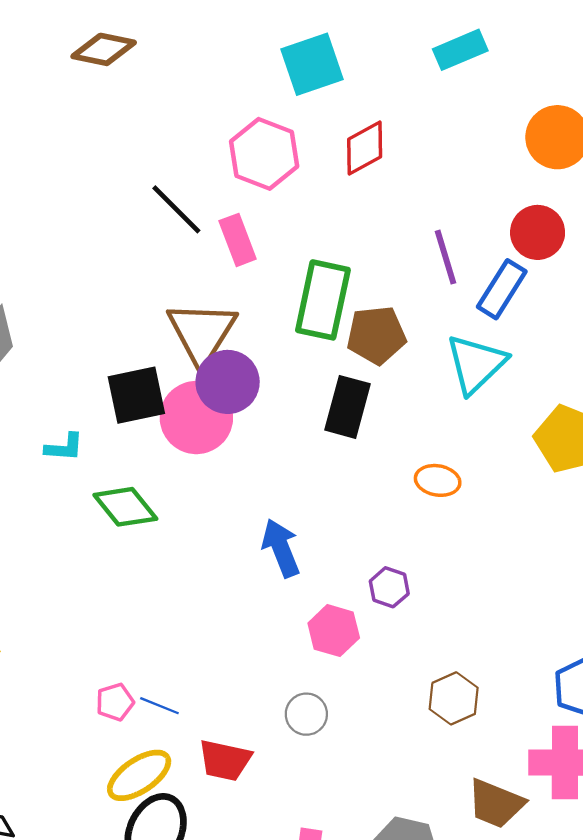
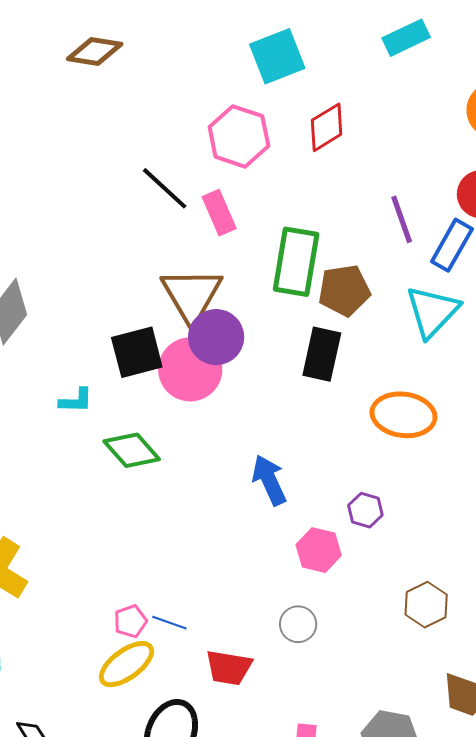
orange ellipse: (438, 480) -> (403, 415), size x1.6
yellow ellipse: (139, 775) -> (126, 664), moved

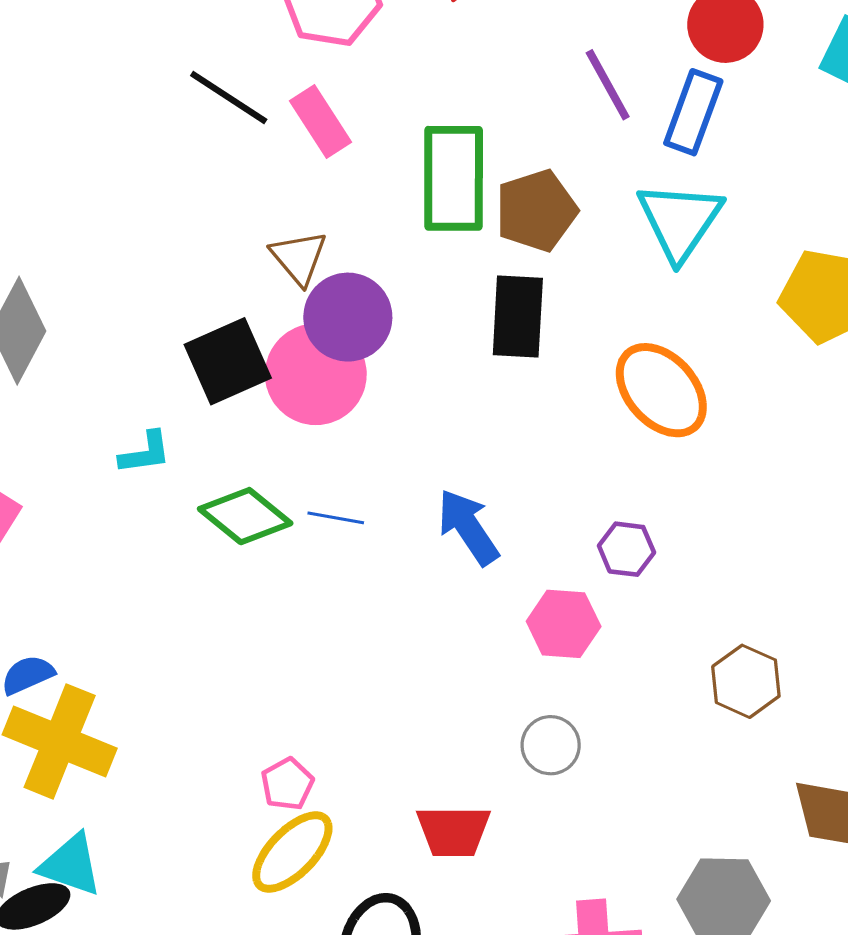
brown triangle: (192, 295) -> (299, 258), size x0.6
orange ellipse: (403, 415) -> (661, 390), turned 50
blue line: (169, 623) -> (336, 518), moved

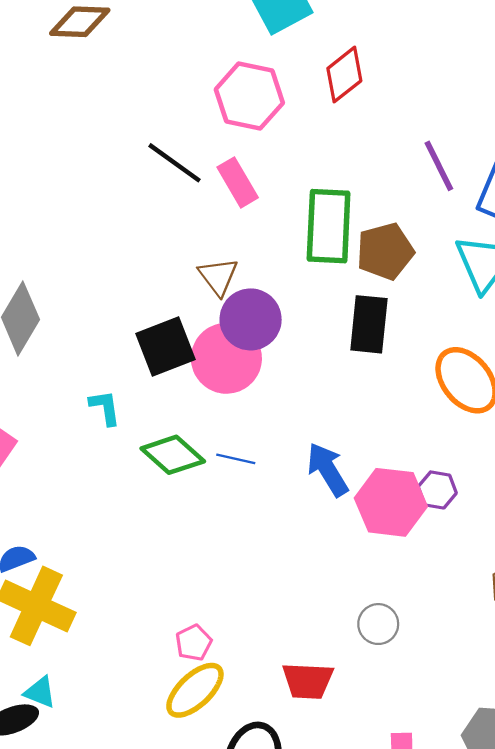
cyan L-shape: (145, 453) -> (105, 408), turned -93
pink hexagon: (564, 624) -> (391, 502), moved, size x1.4
cyan triangle: (71, 865) -> (40, 692), size x0.7

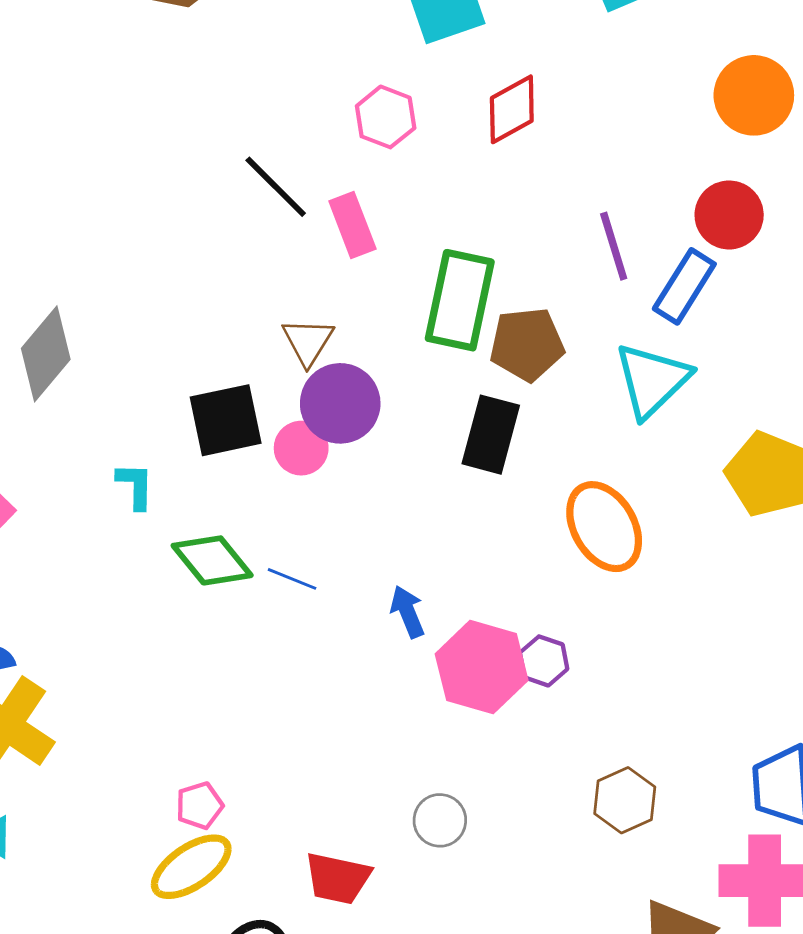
pink hexagon: (249, 96) -> (386, 117), size x0.7
pink circle: (226, 358) -> (301, 448), size x0.6
blue arrow: (328, 469) -> (408, 612), size x0.7

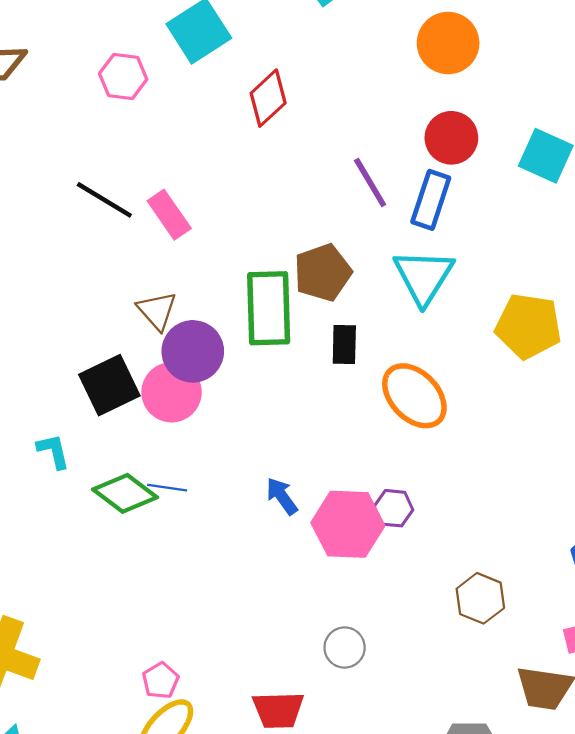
pink hexagon: (386, 117) -> (123, 76), moved
green rectangle: (460, 300) -> (269, 308), moved
black rectangle: (491, 435) -> (344, 345), moved, size x0.7
pink circle: (301, 448) -> (172, 392), size x1.4
blue line: (292, 579) -> (167, 488), moved

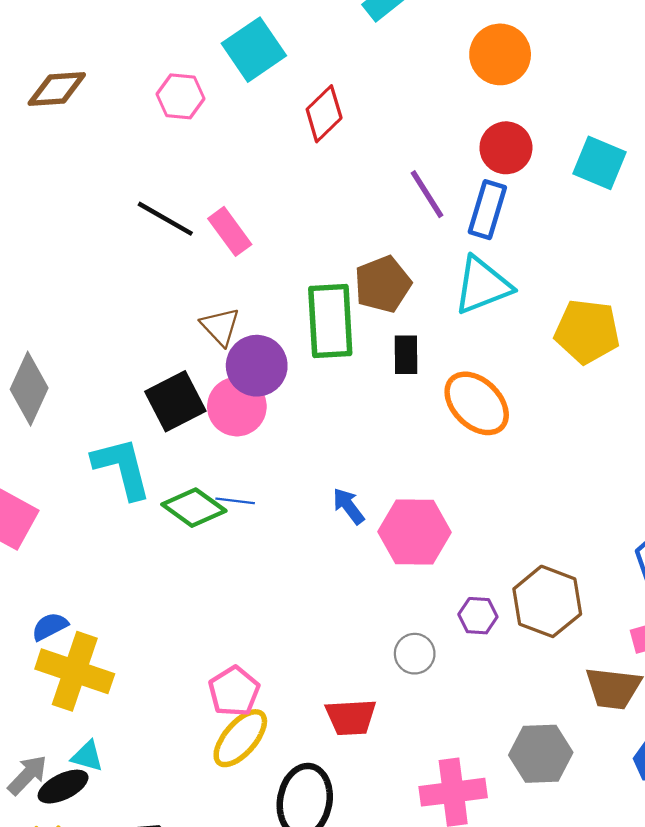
cyan triangle: (424, 276) -> (482, 285), turned 38
cyan L-shape: (53, 451) -> (122, 468), size x1.8
purple hexagon: (394, 508) -> (478, 616), moved
brown hexagon: (480, 598) -> (547, 601), size x1.4
pink pentagon: (161, 681) -> (234, 691), size x1.4

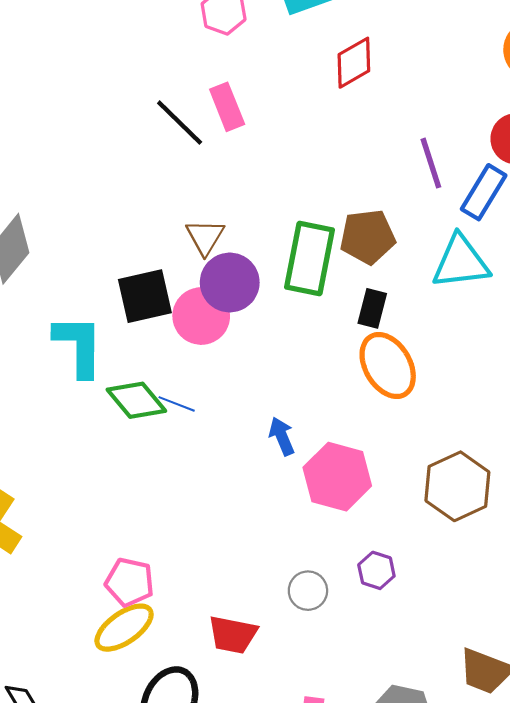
pink rectangle: (230, 231) -> (227, 107), moved
orange ellipse: (477, 403) -> (388, 365), moved
brown hexagon: (547, 601) -> (457, 486), moved
pink pentagon: (234, 691) -> (130, 582), turned 30

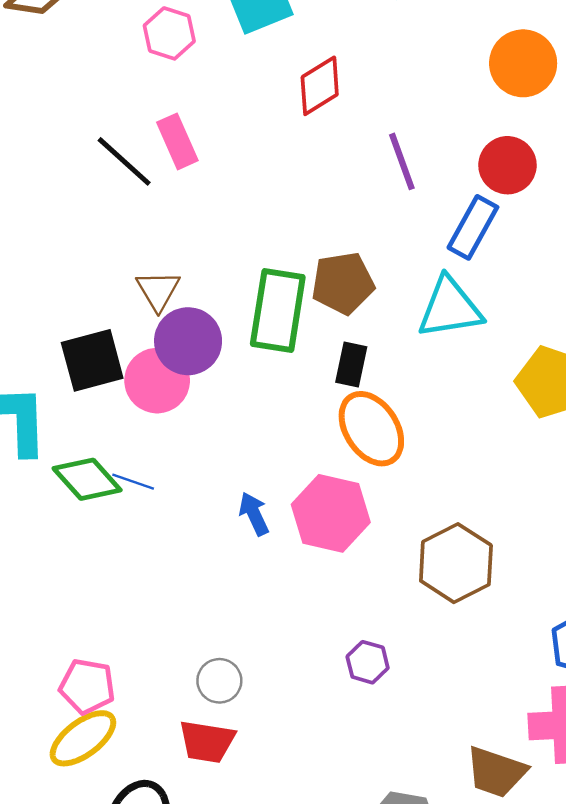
purple line: (431, 163) -> (402, 161), moved
pink hexagon: (337, 477) -> (331, 513), moved
gray circle: (308, 591) -> (219, 681), moved

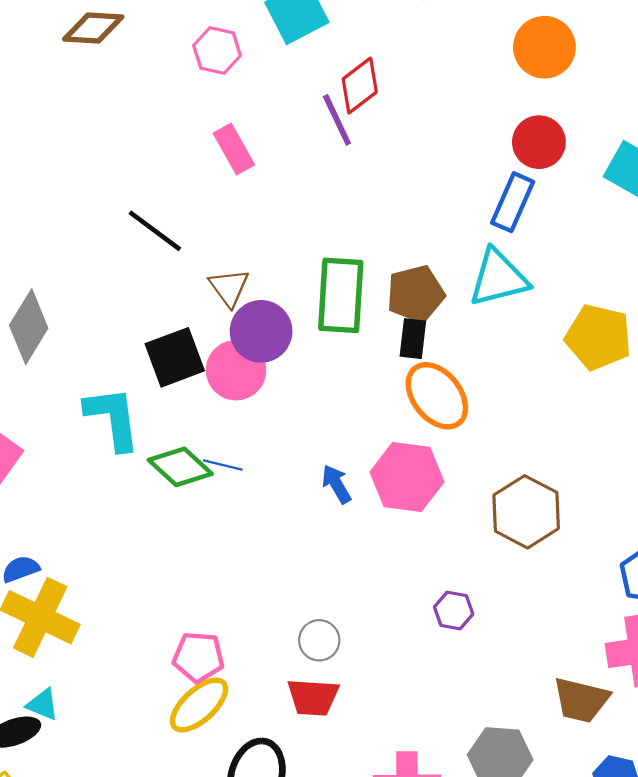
black line: (124, 161) -> (155, 231), moved
purple line: (402, 161) -> (337, 120), moved
brown pentagon: (343, 283) -> (416, 294), moved

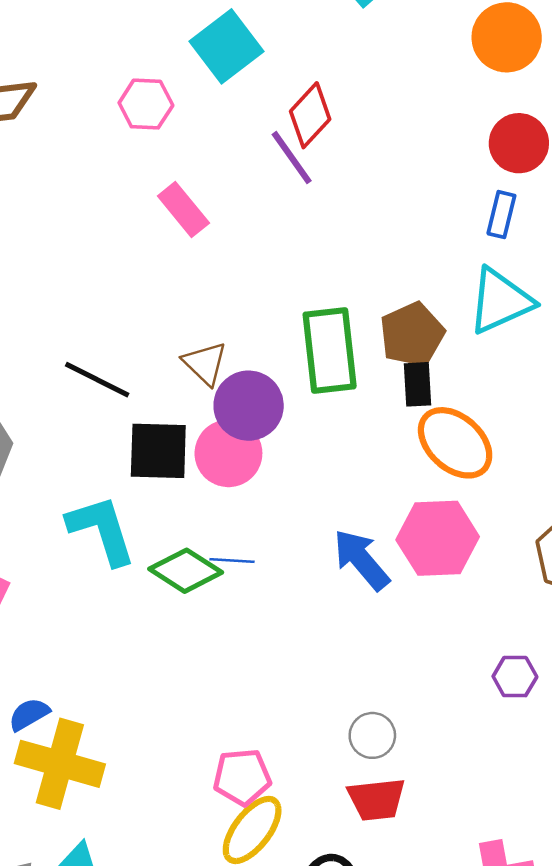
blue rectangle: (513, 202) -> (501, 215), size x0.7
black line: (155, 231) -> (97, 380), moved
black square: (175, 357) -> (158, 451), turned 32
blue arrow: (337, 484) -> (361, 560), size x1.5

